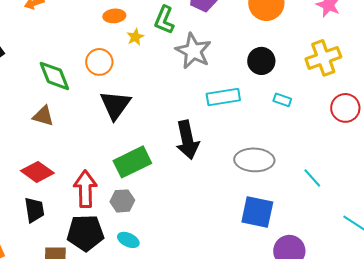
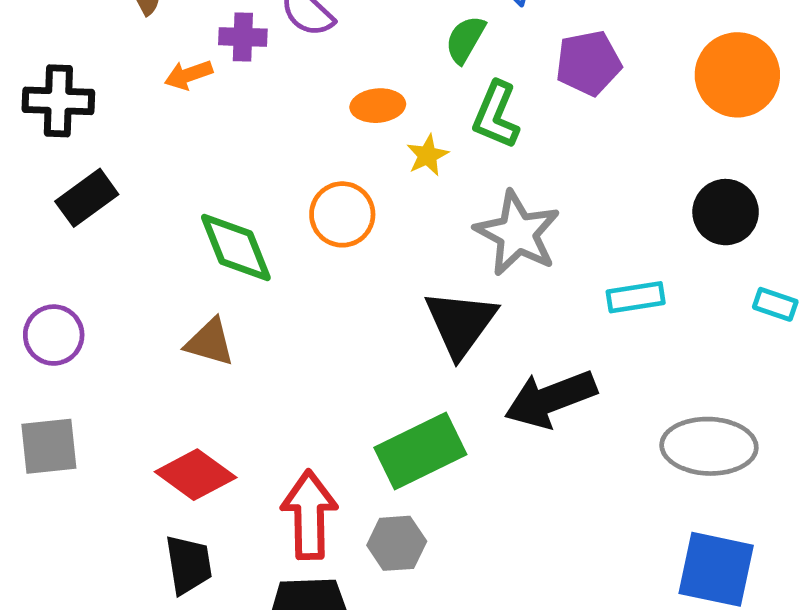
gray star: (193, 51) -> (517, 233), moved
cyan rectangle: (223, 97) -> (636, 297), size x0.7
black triangle: (115, 105) -> (461, 323), moved
black arrow: (187, 140) -> (550, 399), turned 81

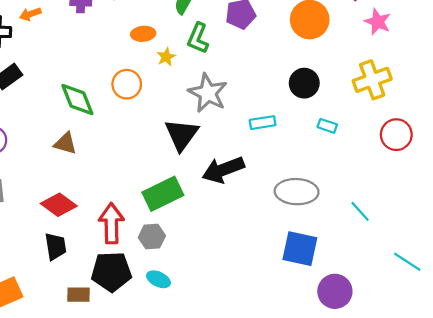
orange arrow: (188, 75) -> (30, 14), moved

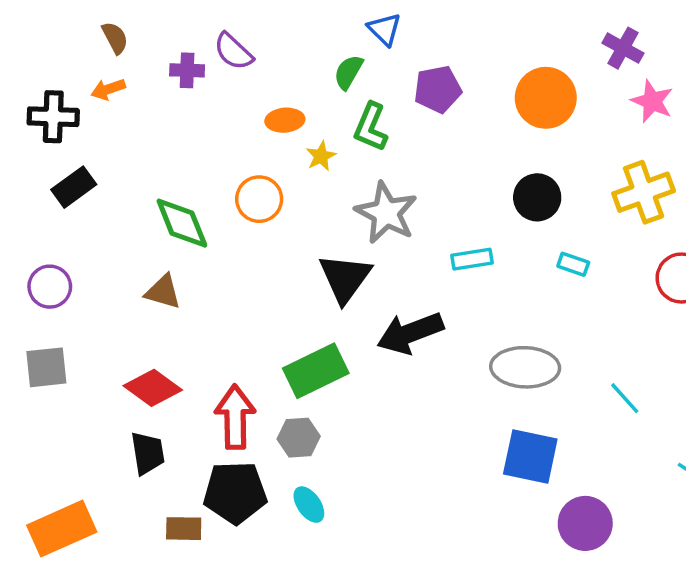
cyan ellipse: (158, 279) -> (309, 505), turned 30

